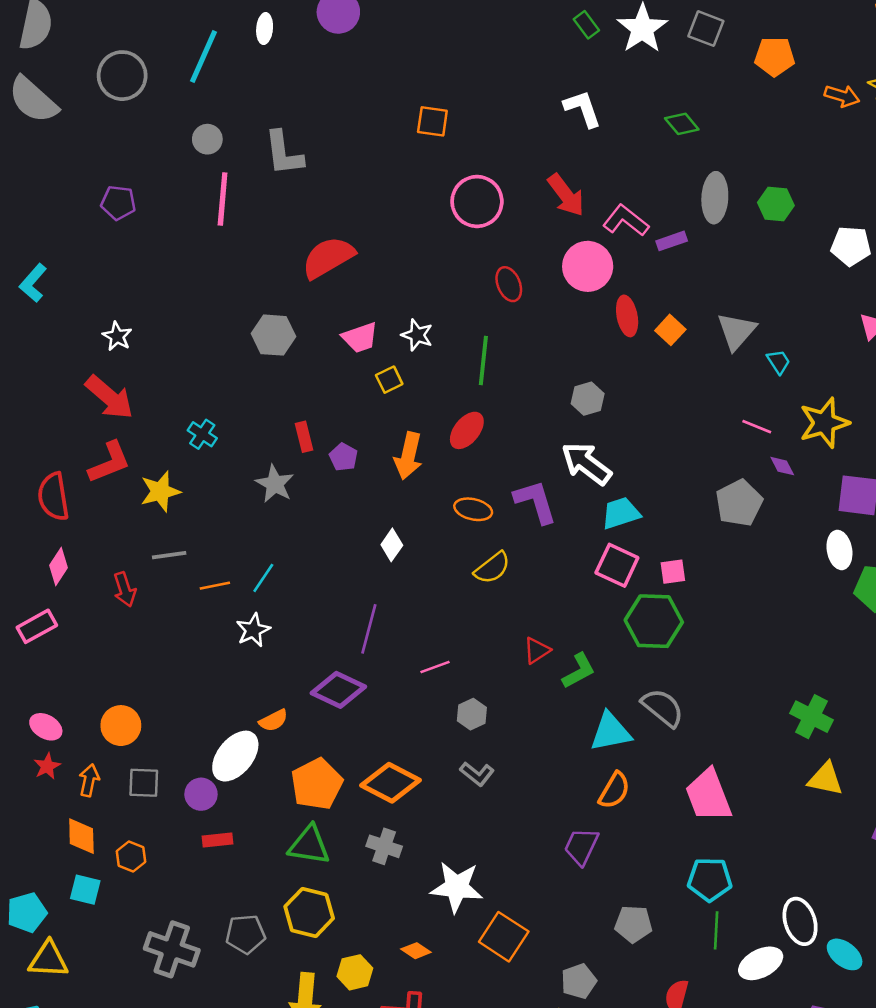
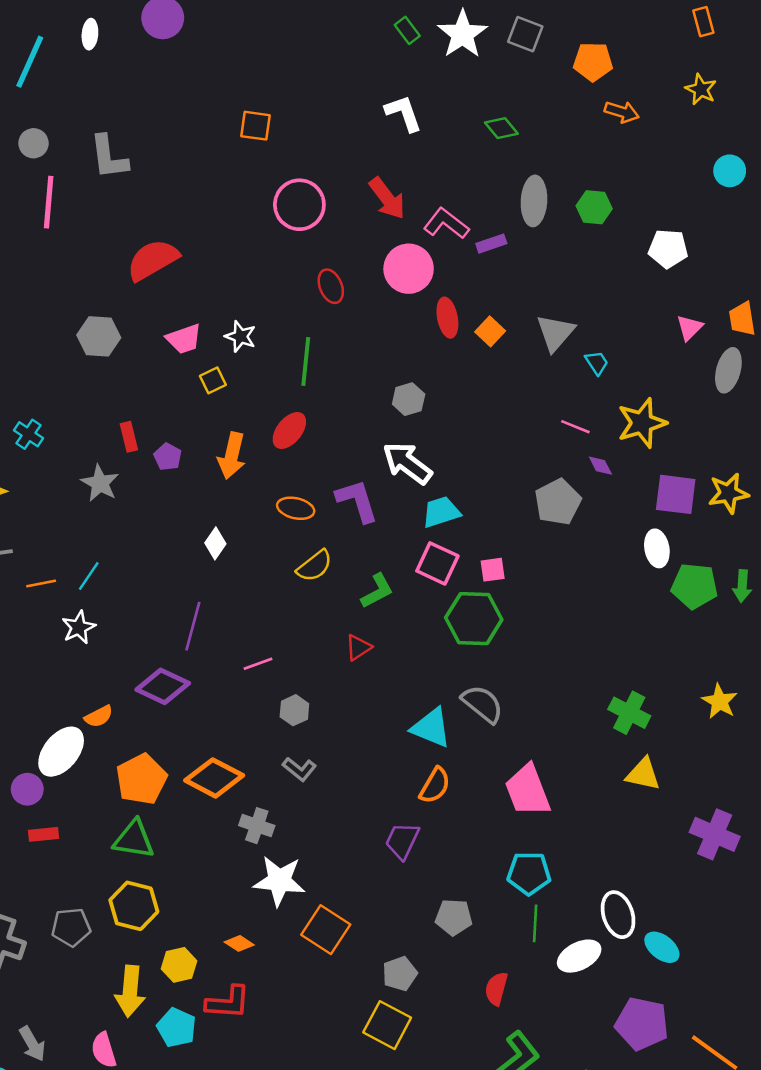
orange arrow: (842, 96) -> (622, 112), moved
green L-shape: (579, 671) -> (377, 591), moved
cyan triangle: (611, 732) -> (431, 728), turned 33
gray cross: (384, 846) -> (257, 826), moved

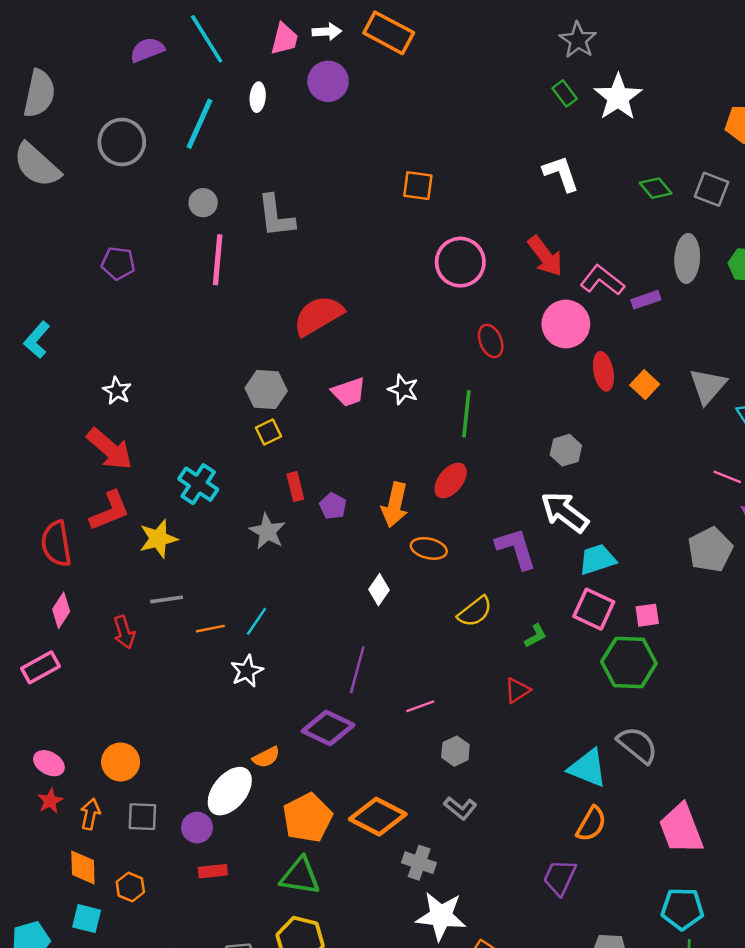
gray square: (525, 34) -> (711, 189), moved
yellow square: (213, 380) -> (269, 432), moved
cyan cross: (28, 434) -> (198, 484), size x1.4
orange ellipse: (296, 508) -> (429, 548), moved
green L-shape: (377, 591) -> (536, 636), size x0.7

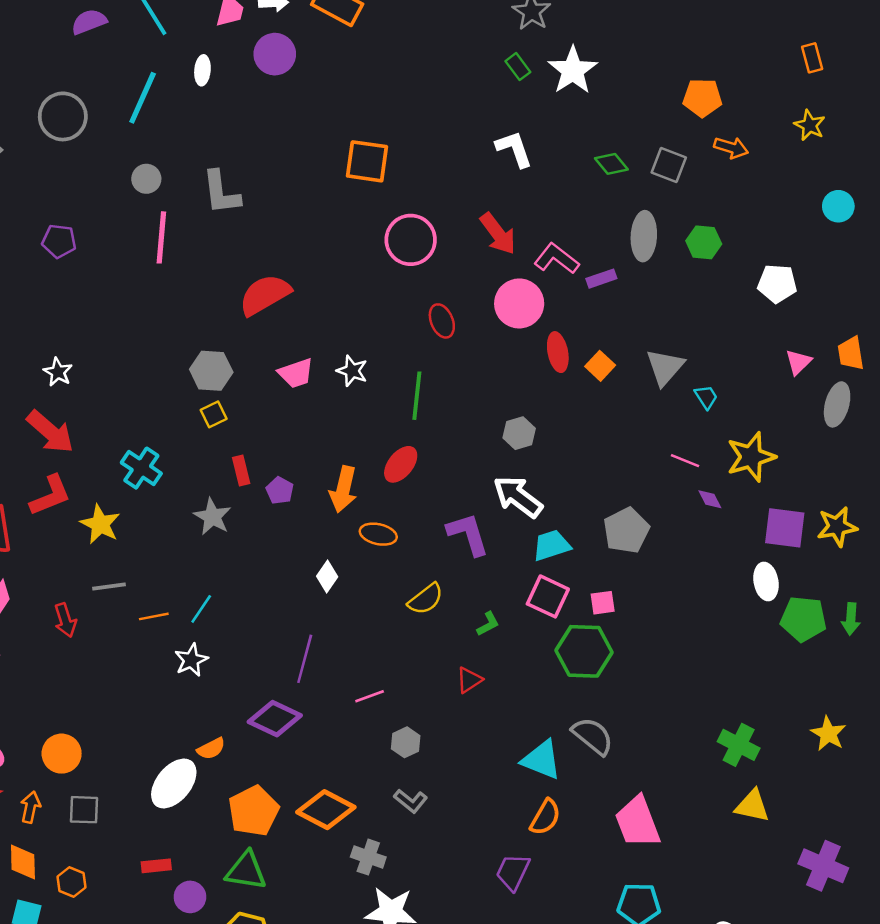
orange square: (418, 186) -> (367, 161), size x1.4
yellow star: (158, 539) -> (100, 524), turned -30
gray pentagon: (710, 550) -> (626, 530), moved
purple circle: (197, 828) -> (190, 897), moved

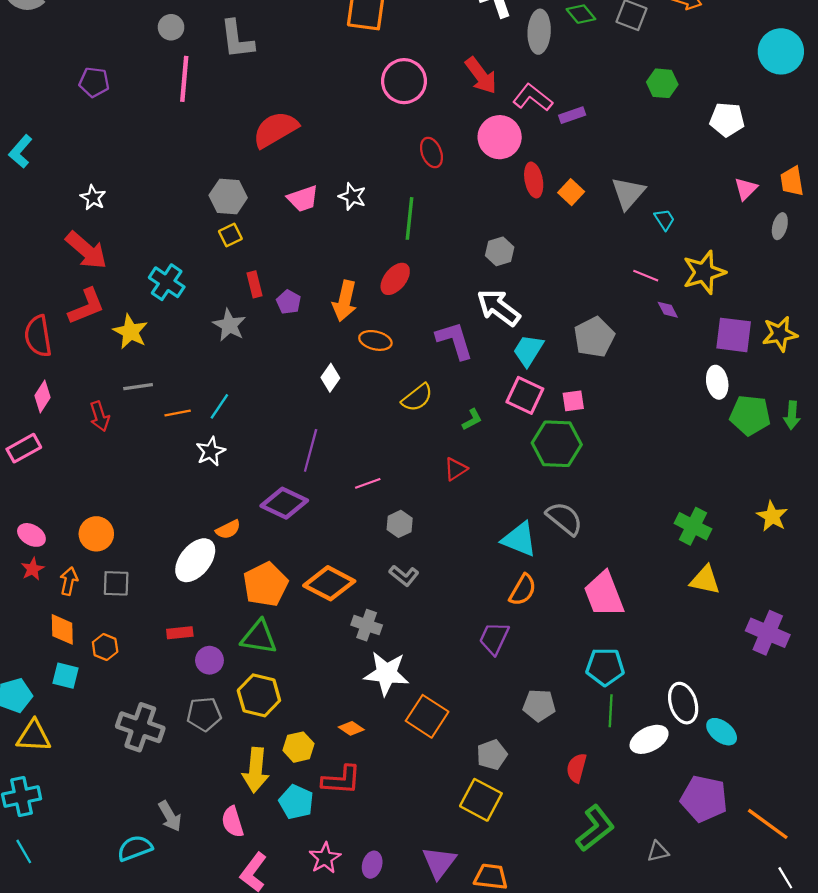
cyan circle: (838, 206) -> (781, 51), size x1.6
gray ellipse: (644, 236) -> (539, 32), moved
gray ellipse: (837, 404) -> (780, 226), size x0.7
cyan trapezoid: (552, 545) -> (528, 350), turned -40

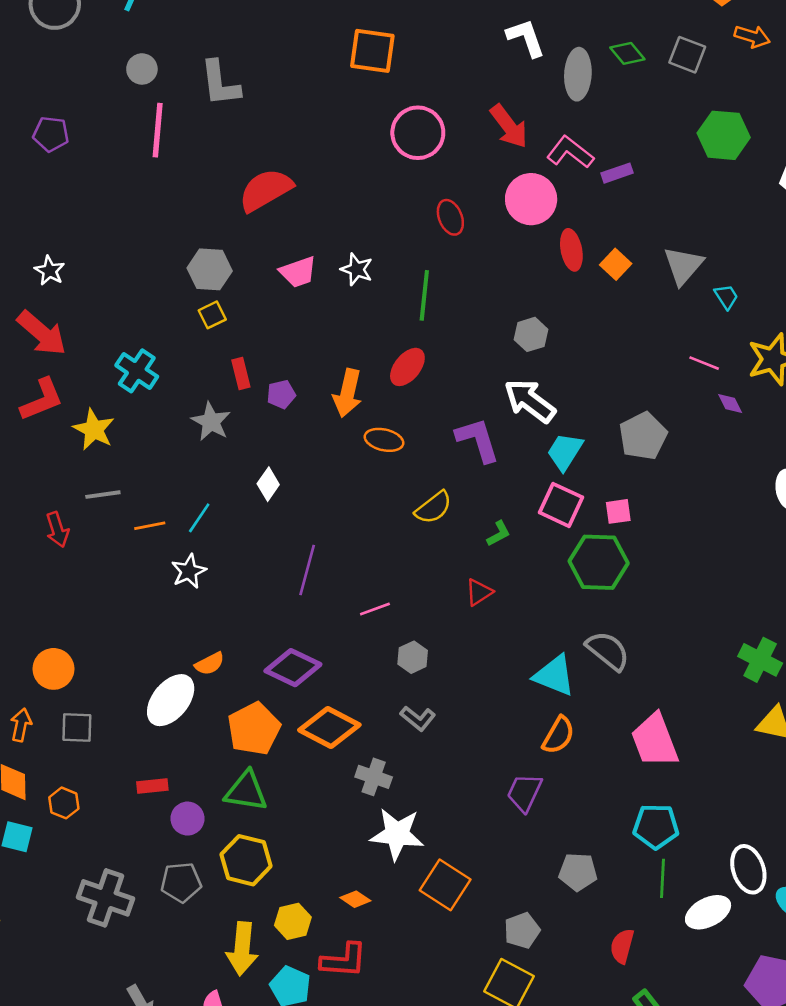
green hexagon: (662, 83) -> (724, 135), size x1.4
purple pentagon: (289, 302) -> (281, 394), turned 30
white diamond: (330, 378) -> (268, 484), moved
purple diamond: (284, 503) -> (293, 668), moved

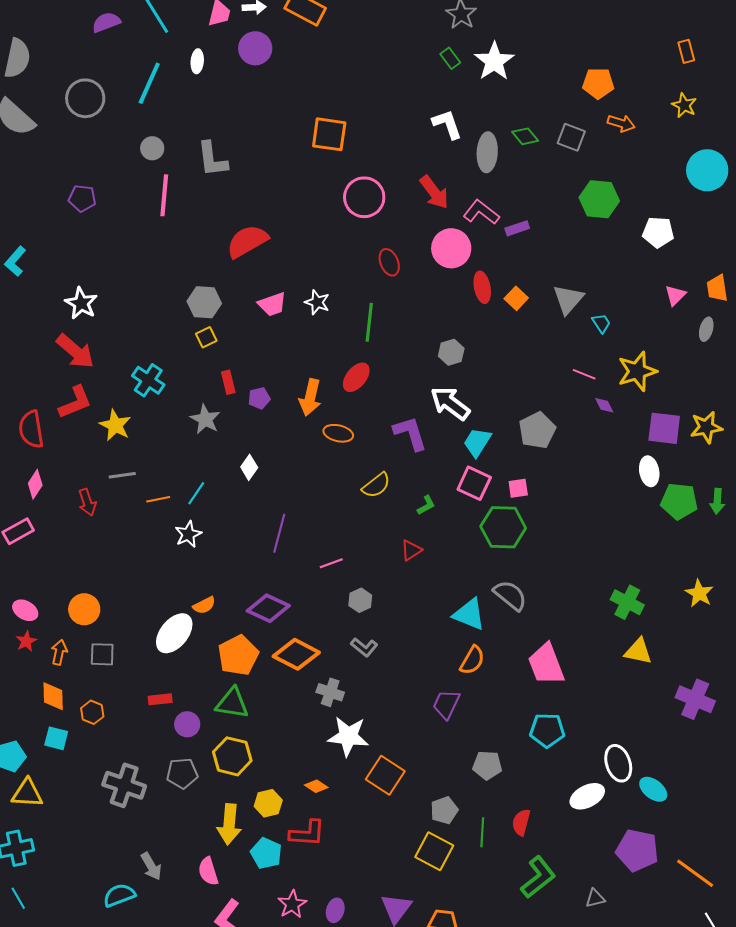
white star: (50, 271) -> (81, 303), size x1.4
green line: (662, 878) -> (482, 832), moved

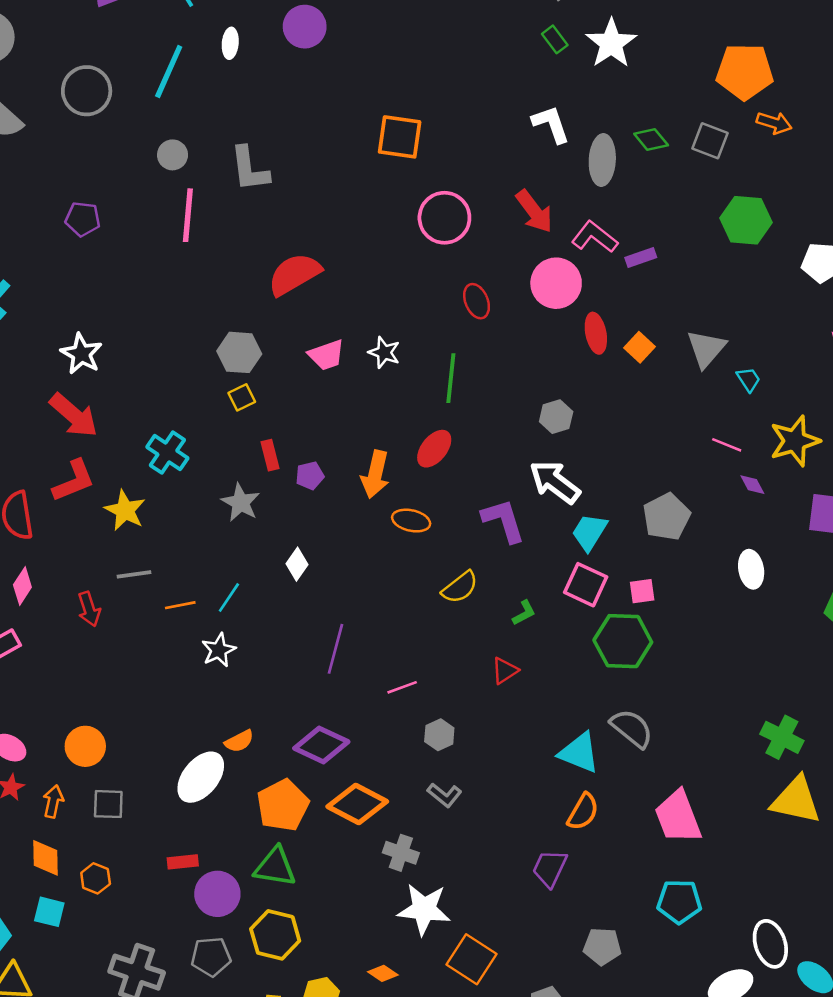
orange pentagon: (598, 83) -> (745, 71), size x1.4
white ellipse: (649, 471) -> (751, 569), moved
yellow triangle: (638, 651) -> (796, 800), size x1.4
purple circle: (187, 724) -> (217, 894), size x1.4

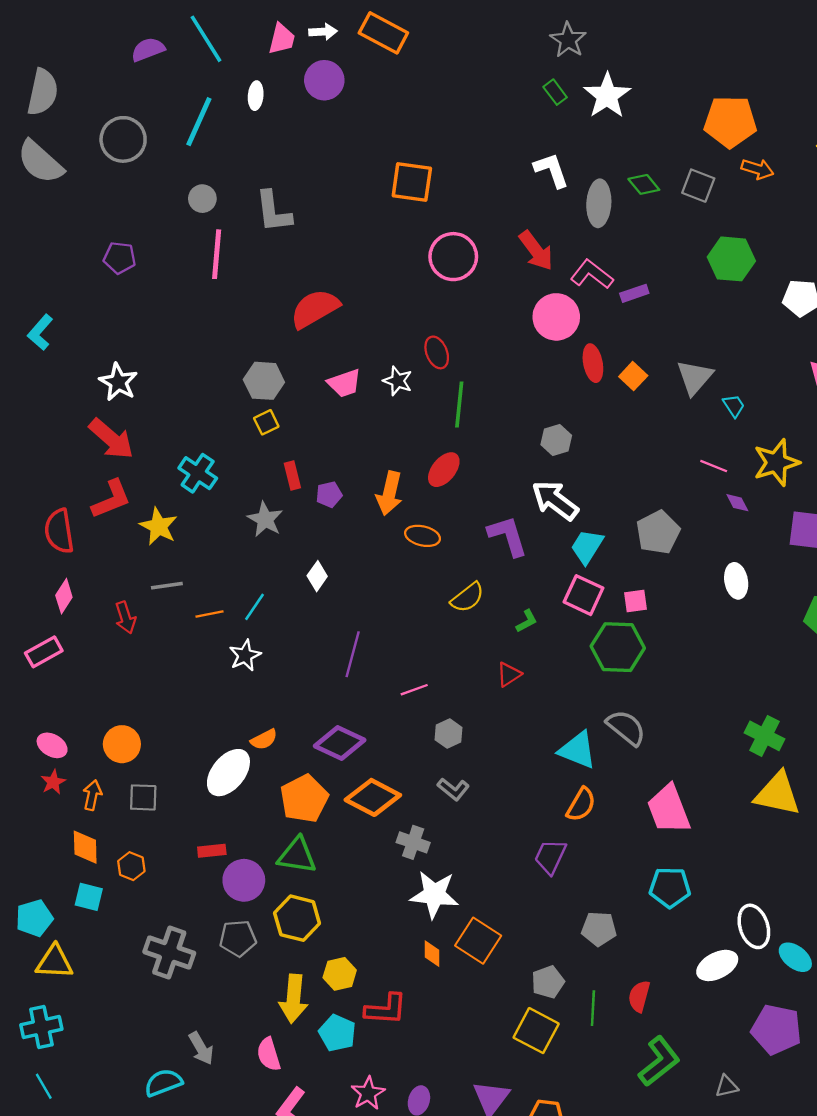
red ellipse: (477, 301) -> (437, 352), moved
orange diamond: (383, 973) -> (432, 954), moved, turned 56

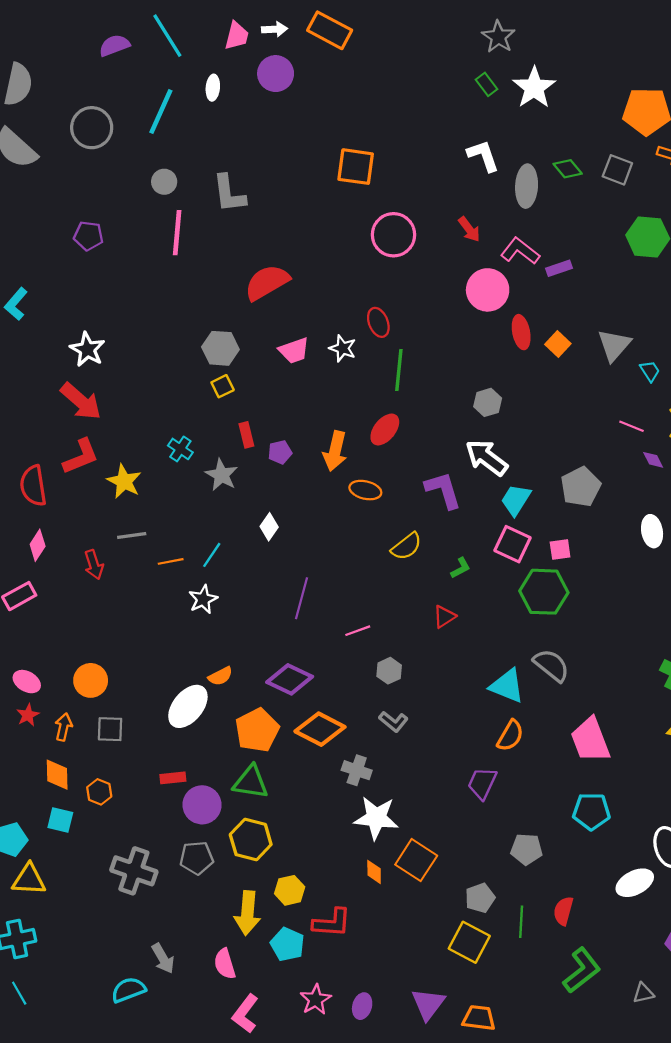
red arrow: (536, 251) -> (469, 229), size x0.7
cyan cross: (198, 473) -> (180, 449), moved, size x0.7

